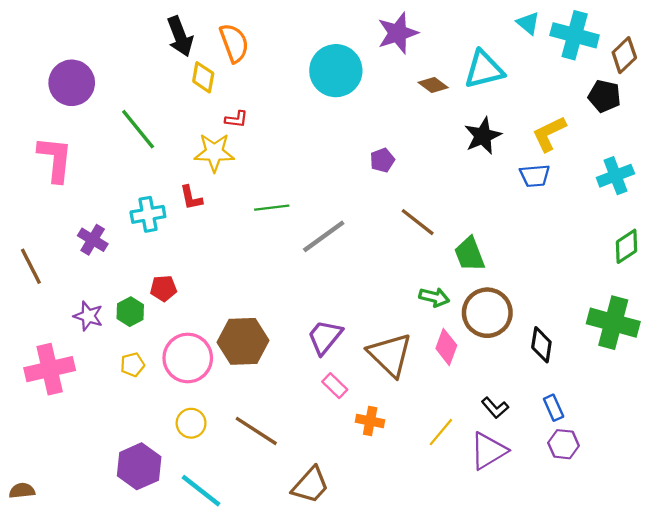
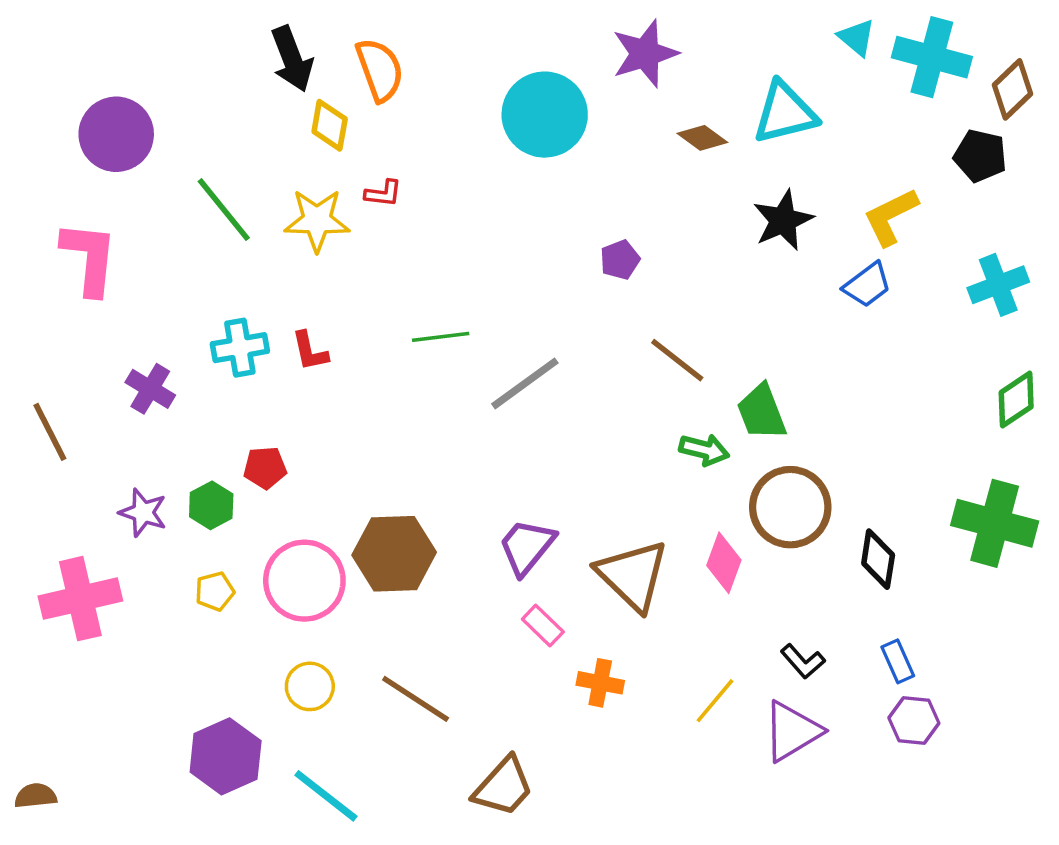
yellow star: (214, 152) -> (317, 220), moved
blue trapezoid: (535, 176) -> (867, 285), turned -32
red L-shape: (191, 198) -> (310, 351), moved
green arrow: (434, 297) -> (704, 450), moved

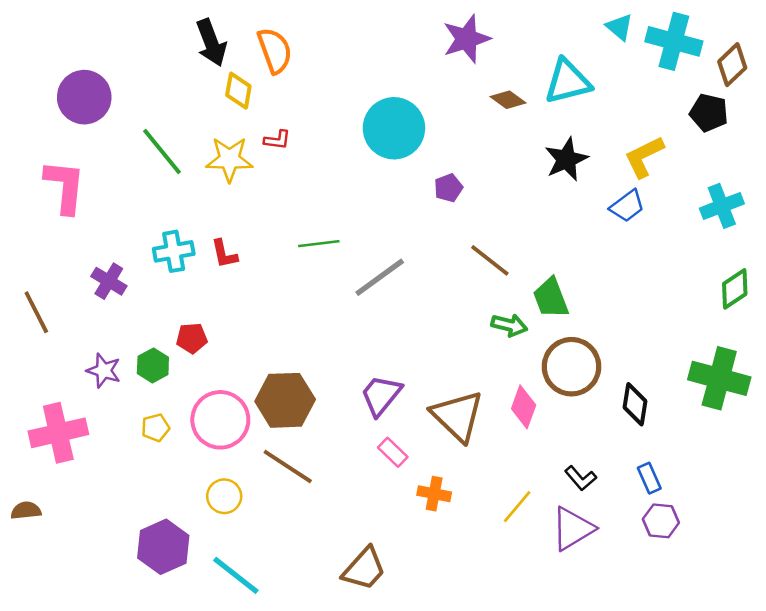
cyan circle: (545, 115) -> (394, 128), moved
brown line: (416, 699) -> (288, 466), moved
brown semicircle: (36, 796) -> (26, 511), moved

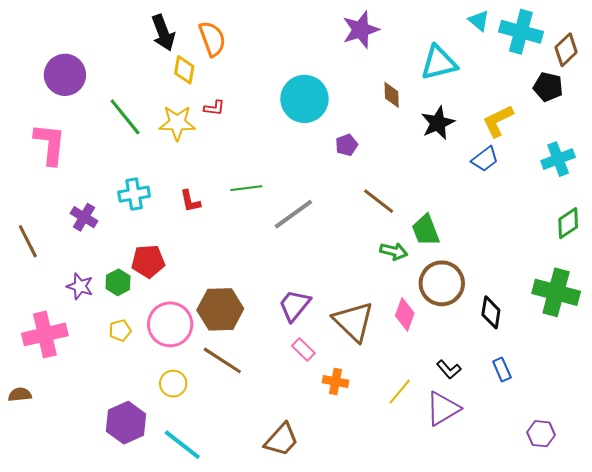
brown diamond: (508, 100) -> (392, 95), moved, turned 52
red L-shape: (224, 254) -> (190, 201), moved
red pentagon: (192, 338) -> (148, 261), size x1.4
purple hexagon: (661, 521) -> (541, 434), moved

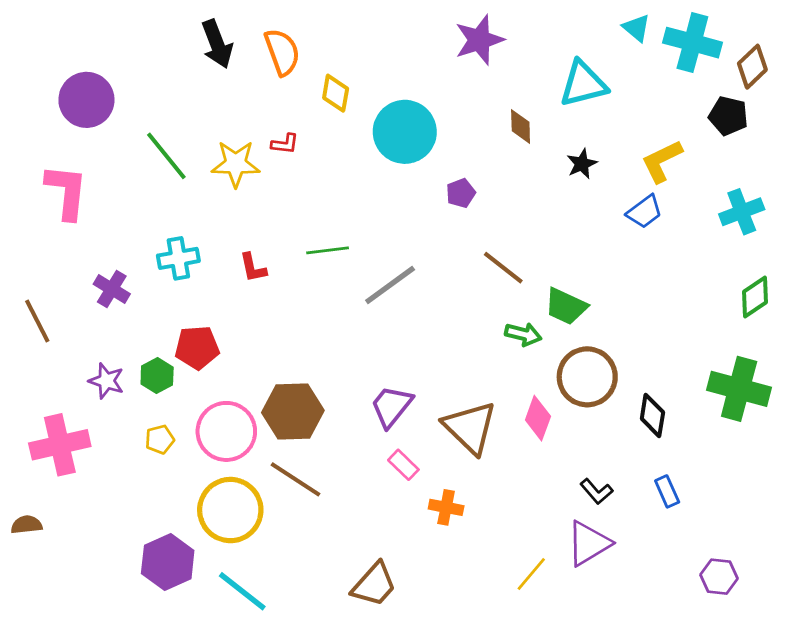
yellow diamond: (184, 70) -> (336, 93), moved
black star: (438, 123) -> (582, 164), size x0.7
green trapezoid: (426, 230) -> (566, 306), turned -44
yellow circle: (173, 384) -> (230, 510), size x1.8
yellow line: (400, 392) -> (531, 574), moved

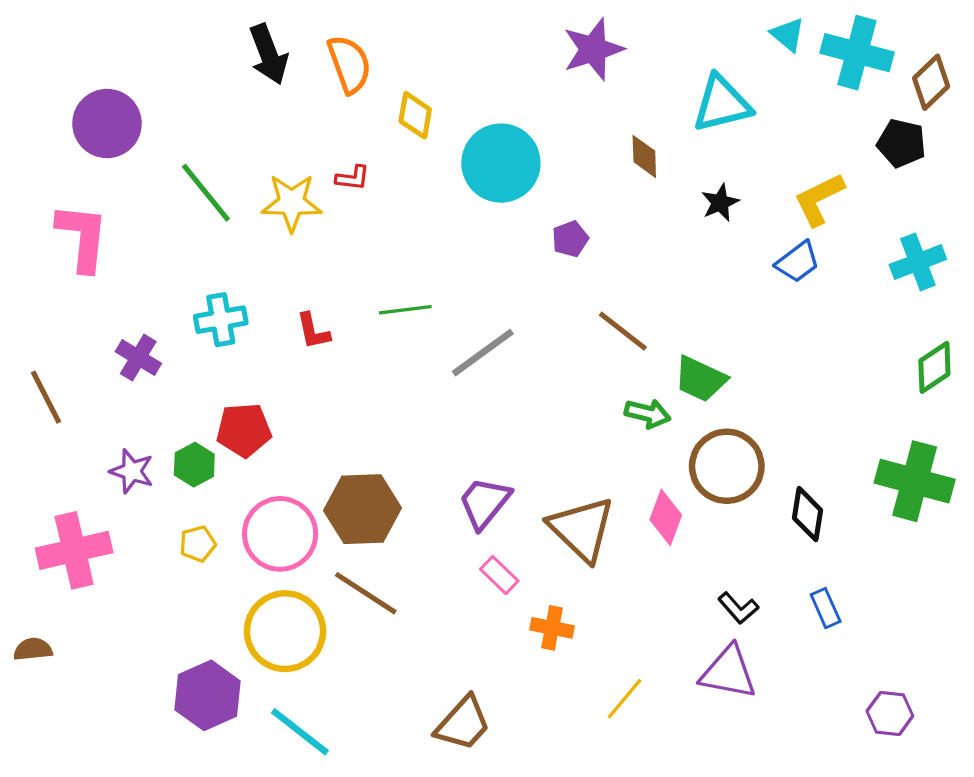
purple triangle: (589, 543) -> (728, 672), turned 42
yellow line: (531, 574) -> (625, 699), moved

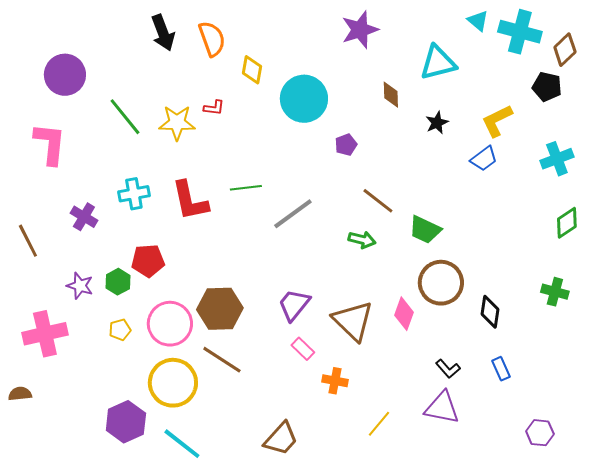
red L-shape: (313, 331) -> (190, 201), size x1.8
green arrow: (648, 414) -> (362, 240), moved
green cross: (915, 481) -> (555, 292), size x0.6

